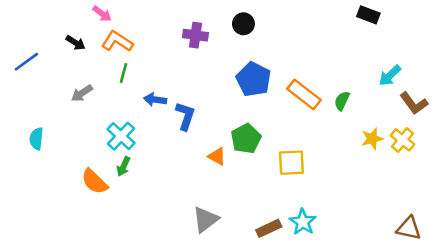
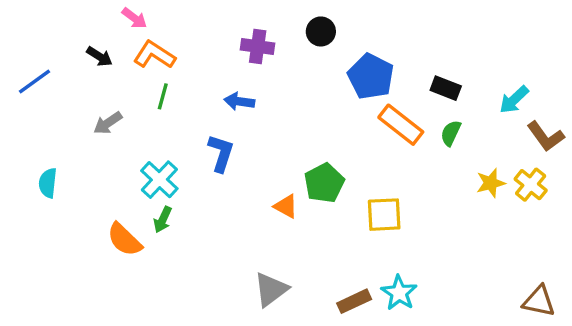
black rectangle: (368, 15) -> (446, 88), moved
blue pentagon: (254, 79) -> (371, 76), moved
blue arrow: (155, 100) -> (239, 101), moved
blue L-shape: (185, 116) -> (221, 153), moved

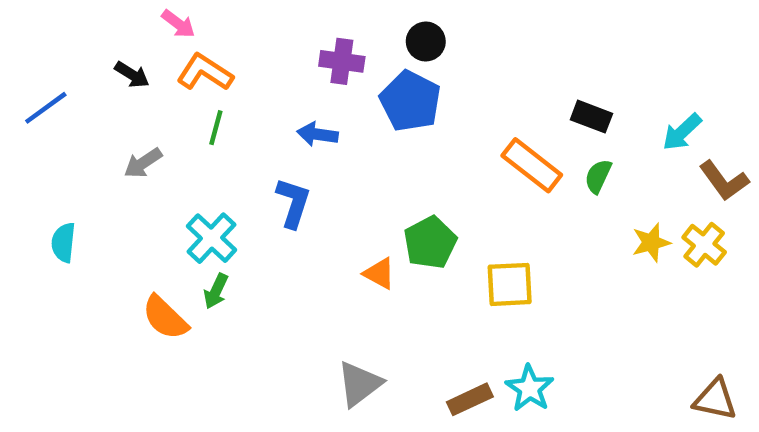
blue pentagon: (371, 76) -> (410, 101), moved

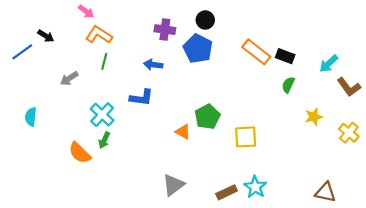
black arrow: (132, 75) -> (46, 36), moved
orange rectangle: (532, 165) -> (256, 52), moved
blue L-shape: (293, 203) -> (141, 98), turned 80
yellow cross: (704, 245) -> (349, 133), moved
brown triangle: (715, 399) -> (325, 192), moved

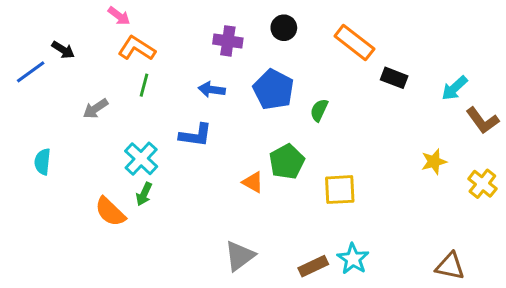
blue pentagon: (198, 49) -> (274, 90), moved
orange rectangle: (256, 52) -> (354, 42), moved
green semicircle: (288, 85) -> (319, 110), moved

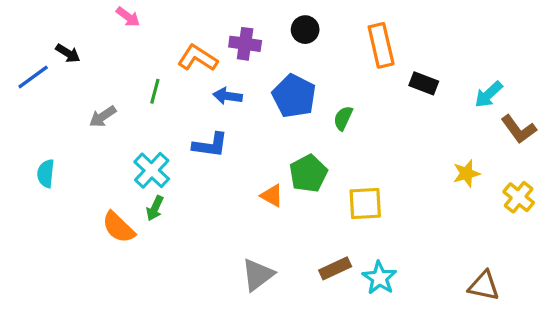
orange rectangle: (354, 42) -> (381, 45), turned 39
orange L-shape: (137, 48) -> (198, 58), moved
brown rectangle: (313, 266) -> (335, 268), moved

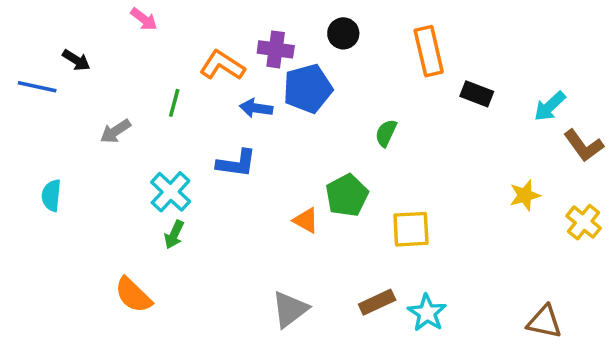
blue line: (33, 77) -> (37, 87), turned 48
blue pentagon: (294, 96) -> (308, 89), moved, turned 30
orange semicircle: (118, 227) -> (133, 295), moved

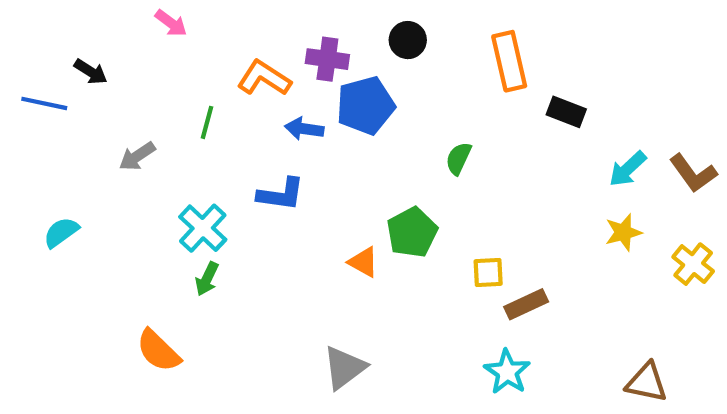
cyan arrow: (550, 106) -> (628, 169), moved
cyan semicircle: (51, 195) -> (61, 232), turned 48
yellow square: (411, 229) -> (488, 273), size x0.7
brown rectangle: (377, 302) -> (526, 304), moved

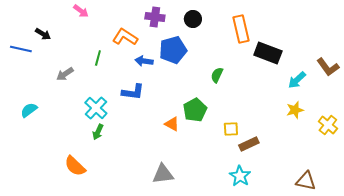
purple cross: (327, 59) -> (155, 17), moved
black rectangle: (566, 112) -> (268, 53), size x1.5
brown L-shape: (693, 173) -> (328, 67), moved
gray triangle: (344, 368) -> (163, 174), turned 30

